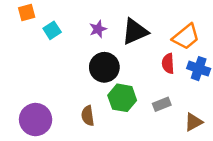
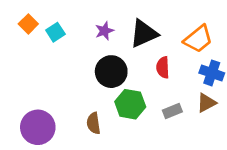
orange square: (27, 12) -> (28, 24), moved, turned -30
red semicircle: (168, 63) -> (163, 67), moved
brown triangle: (194, 122) -> (206, 103), moved

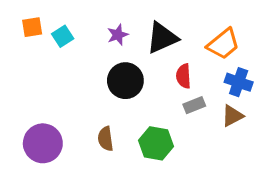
orange square: (28, 24) -> (32, 27), turned 36
green hexagon: (130, 104) -> (156, 143), moved
gray rectangle: (172, 111) -> (194, 105), moved

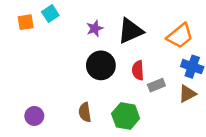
cyan square: (63, 36) -> (50, 14), moved
red semicircle: (184, 76) -> (138, 70), moved
purple circle: (43, 143) -> (34, 116), size x0.6

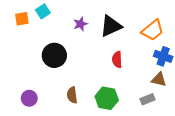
black circle: (101, 65) -> (54, 55), moved
gray rectangle: (156, 85) -> (147, 99), moved
brown triangle: (187, 94) -> (159, 79), turned 42

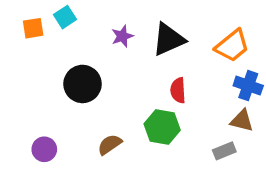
brown semicircle: (72, 95) -> (110, 145), turned 63
green hexagon: (107, 98) -> (162, 127), moved

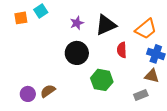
black circle: (83, 84) -> (77, 53), moved
red semicircle: (178, 90) -> (122, 50), moved
brown semicircle: (110, 145) -> (48, 91), moved

